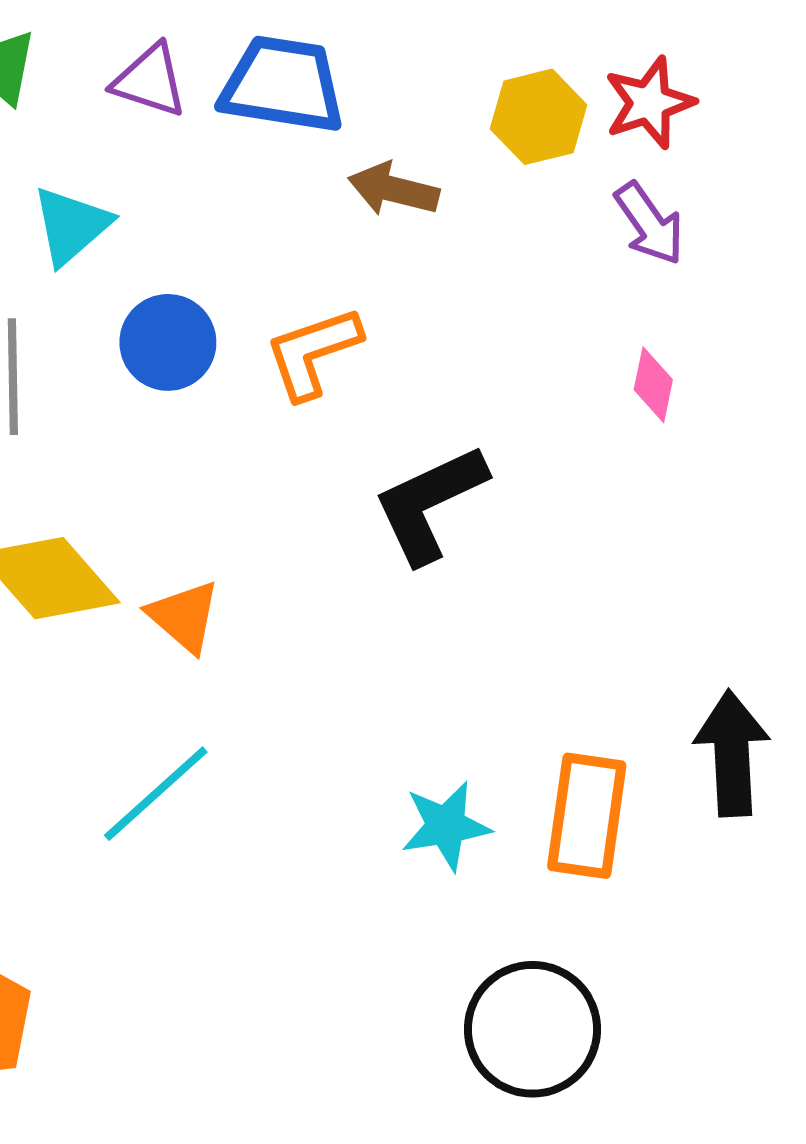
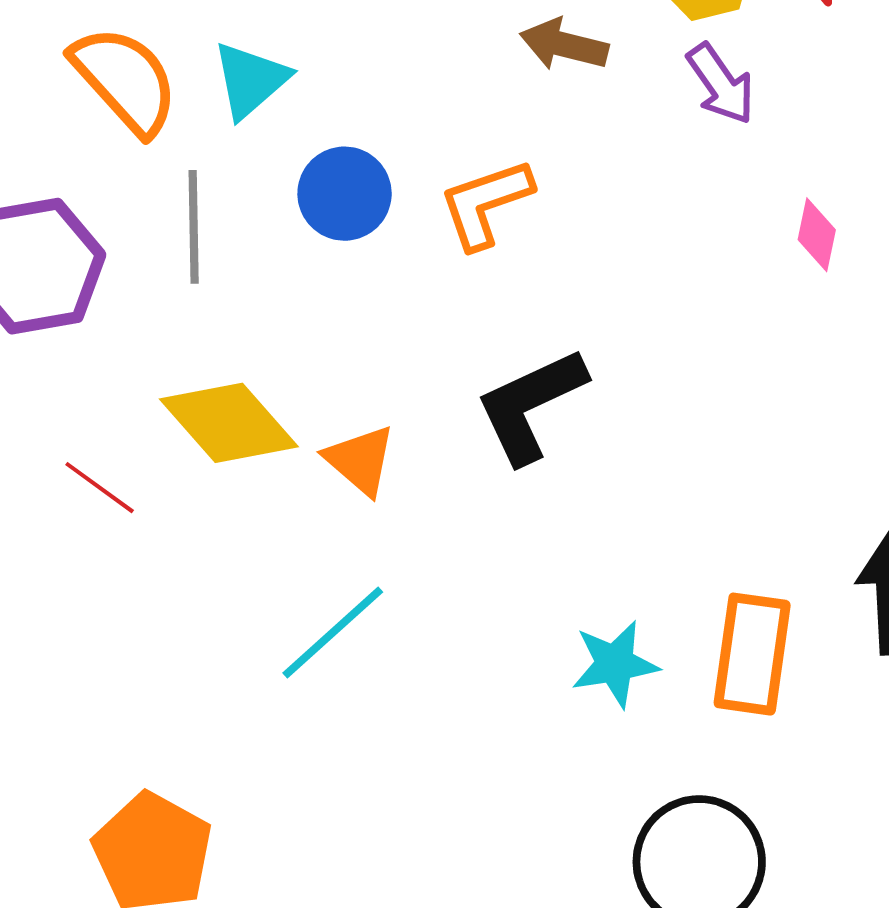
purple arrow: (649, 224) -> (721, 84), moved
black L-shape: (430, 504) -> (531, 405), moved

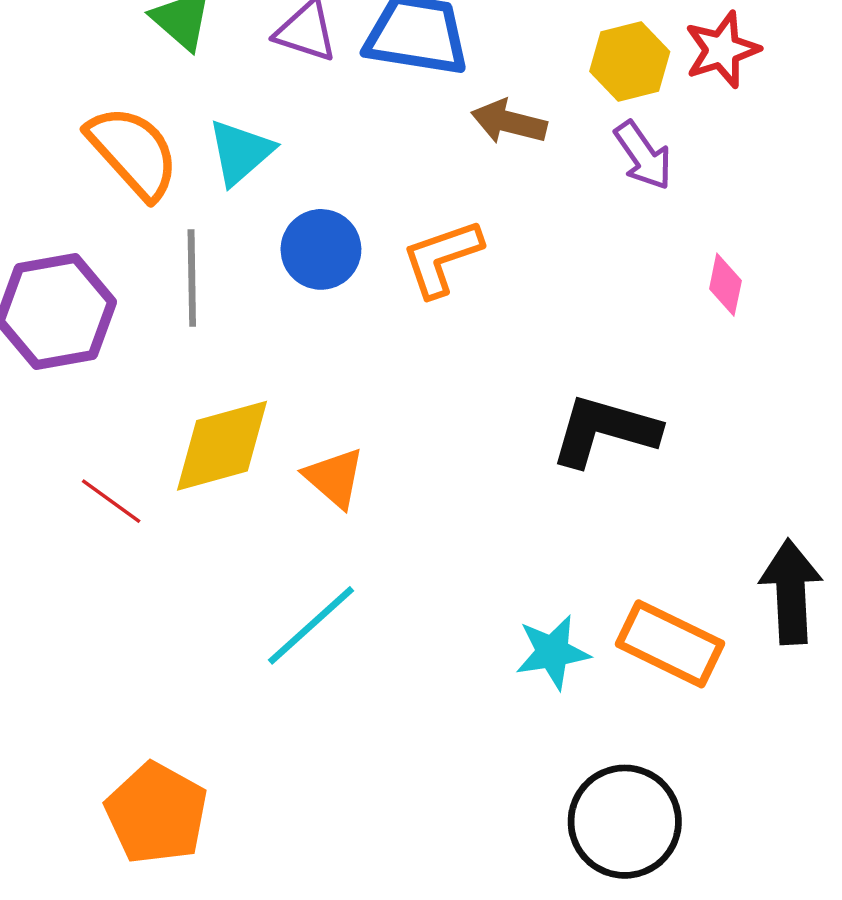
black L-shape: (531, 405) -> (605, 431), moved, turned 41
yellow diamond: (229, 423) -> (222, 446), turned -64
orange rectangle: (752, 654) -> (670, 644), turned -72

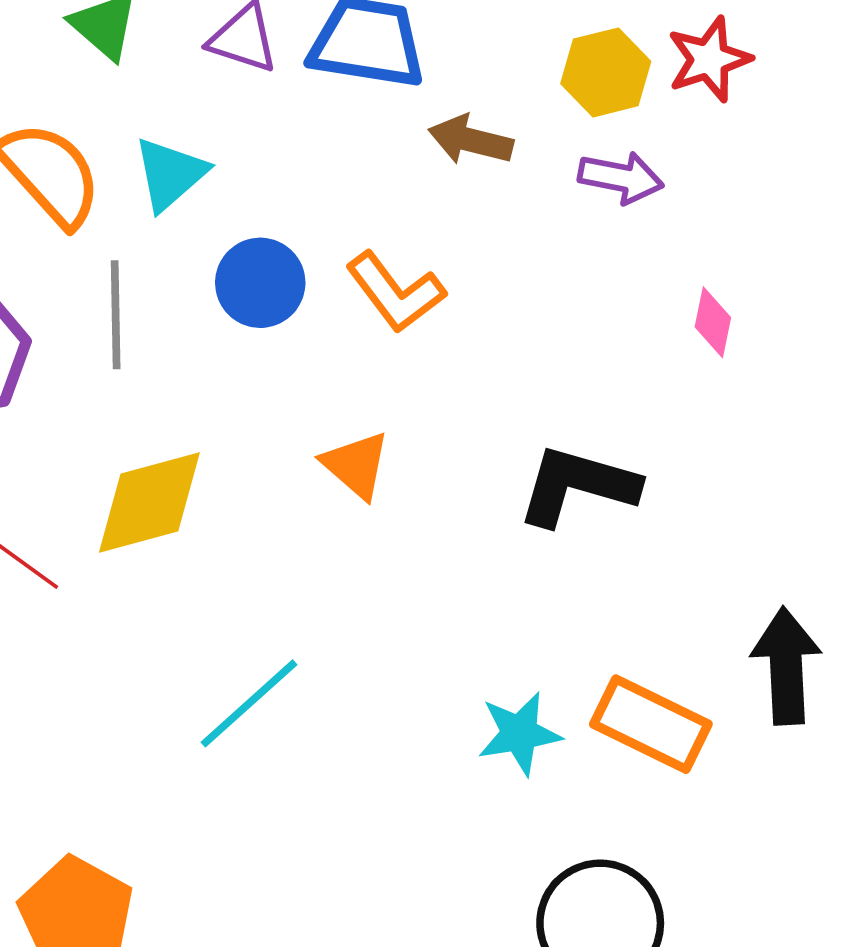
purple arrow: (643, 155) -> (621, 178), turned -44
orange L-shape: (442, 258) -> (395, 292), turned -108
orange triangle: (334, 478) -> (356, 465), moved

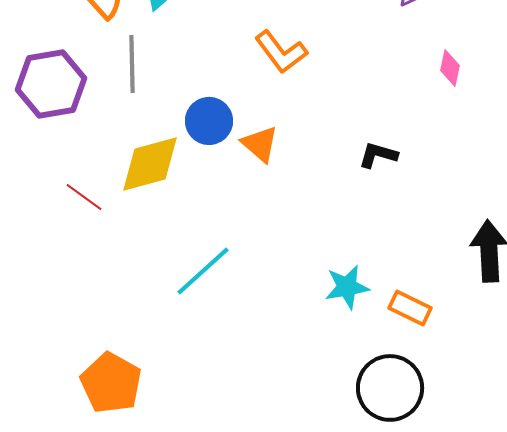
blue circle: (260, 283) -> (209, 121), moved
black L-shape: (578, 486) -> (378, 155), size x0.6
orange rectangle: (651, 724) -> (410, 308), moved, size x0.7

